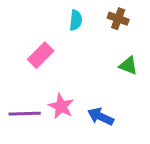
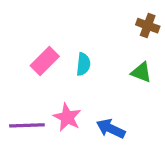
brown cross: (118, 19) -> (148, 26), moved
cyan semicircle: (76, 20) -> (83, 64), moved

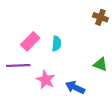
green triangle: (141, 72) -> (100, 64), moved
purple line: (27, 125) -> (18, 66), moved

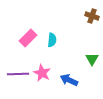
green triangle: (100, 64) -> (92, 59), turned 40
purple line: (18, 66) -> (18, 74), moved

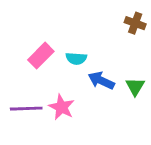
cyan semicircle: (52, 40) -> (76, 59), turned 88
blue arrow: (69, 80) -> (101, 81), moved

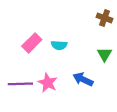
blue arrow: (101, 81) -> (83, 79), moved
green triangle: (135, 86) -> (105, 54), moved

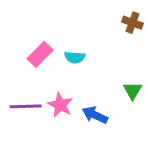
green triangle: (105, 54) -> (132, 90), moved
blue arrow: (83, 79) -> (95, 115), moved

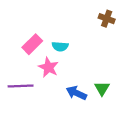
green triangle: (132, 90) -> (102, 88), moved
pink star: (60, 105) -> (48, 67), moved

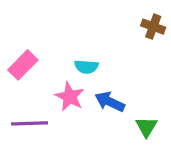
pink rectangle: (32, 44) -> (23, 65), moved
blue arrow: (76, 93) -> (110, 102), moved

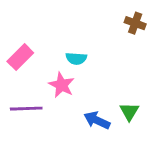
blue arrow: (110, 102) -> (97, 120), moved

